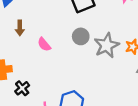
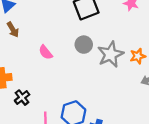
brown arrow: (20, 28) -> (13, 30), moved, turned -32

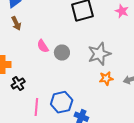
gray circle: (84, 45) -> (62, 53), moved
orange star: (138, 56) -> (106, 78), moved

